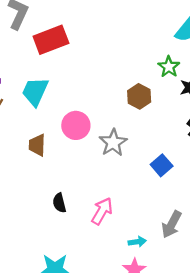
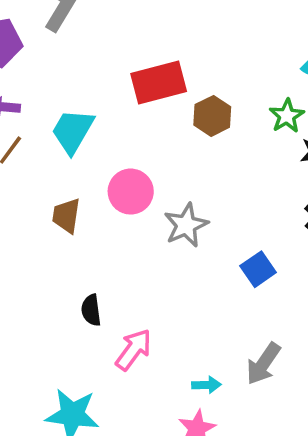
red rectangle: (51, 40) -> (159, 82), moved
brown hexagon: (139, 96) -> (212, 116), moved
pink arrow: (102, 211) -> (133, 350), moved

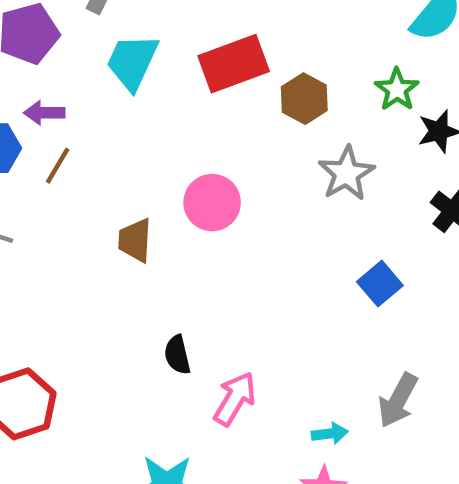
cyan trapezoid: (73, 131) -> (132, 62), moved
gray star: (186, 225) -> (346, 173), moved

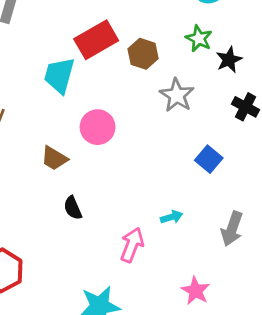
cyan trapezoid: (132, 62) -> (59, 75), moved
brown trapezoid: (135, 240) -> (54, 158), turned -52
black semicircle: (177, 355) -> (73, 208), moved
cyan arrow: (330, 434) -> (172, 217), moved

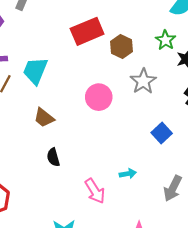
cyan trapezoid: (59, 75) -> (35, 71), moved
pink circle: (98, 127) -> (99, 97), moved
pink arrow: (132, 245) -> (95, 191), turned 120

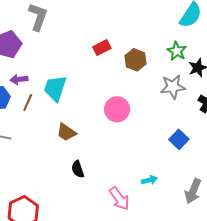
red rectangle: (87, 31) -> (102, 48), size x0.6
gray star: (143, 81) -> (173, 87), moved, turned 30

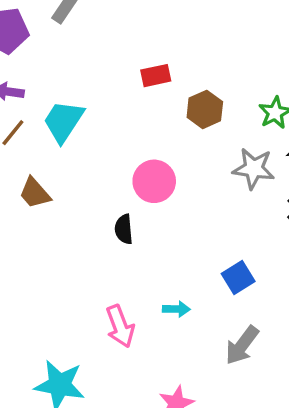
brown trapezoid: (66, 132) -> (35, 193), moved
blue square: (179, 139) -> (238, 277), moved
black semicircle: (78, 169) -> (124, 229), moved

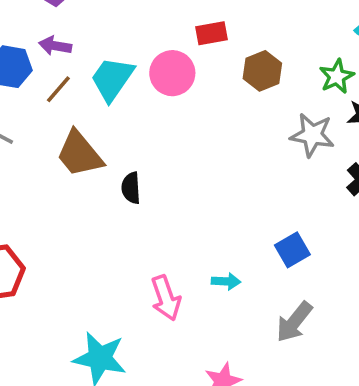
pink circle: (154, 181) -> (172, 73), moved
brown trapezoid: (35, 193) -> (79, 154), size x1.4
black semicircle: (124, 229) -> (131, 188), moved

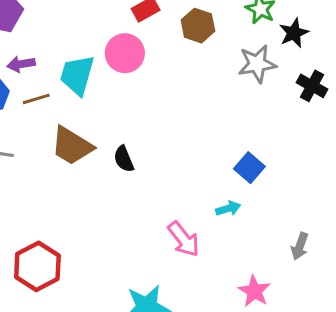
brown line: (58, 89) -> (36, 99), turned 52
blue square: (292, 250) -> (249, 168), moved
gray arrow: (294, 322) -> (300, 246), moved, size x0.7

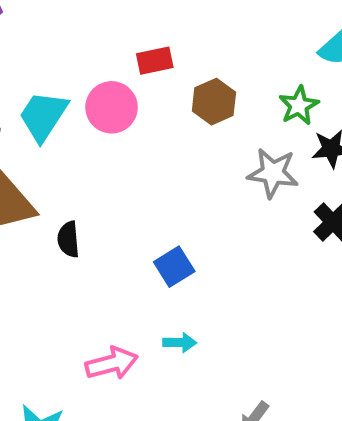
blue square: (249, 168) -> (174, 267), moved
pink arrow: (184, 239) -> (112, 363), turned -84

